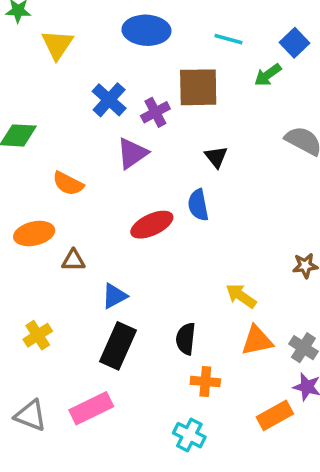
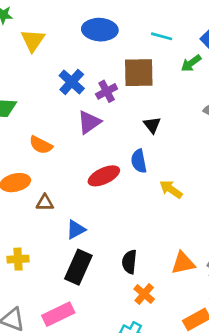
yellow arrow: (241, 296) -> (171, 189), moved
yellow cross: (38, 335) -> (18, 259), turned 30
orange cross: (205, 382) -> (144, 294), turned 35

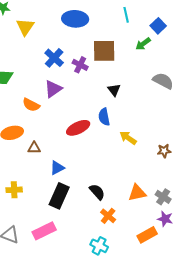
cyan line: (162, 36) -> (126, 15), moved, turned 63
purple cross: (107, 91) -> (80, 65), turned -35
purple triangle: (89, 122) -> (53, 89), moved
black semicircle: (129, 262) -> (97, 192), turned 132

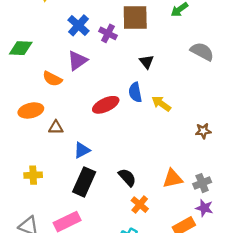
yellow arrow: (128, 138) -> (161, 104), moved
gray cross: (163, 197) -> (202, 183), turned 35

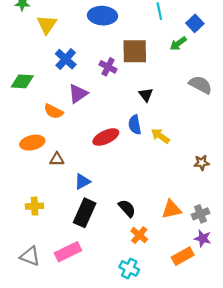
blue cross: (78, 25) -> (66, 59), moved

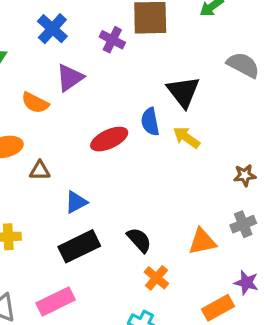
black triangle: (146, 95) -> (183, 92), moved, size x1.6
black rectangle: (85, 213) -> (79, 246), turned 40
gray cross: (200, 214) -> (243, 224), moved

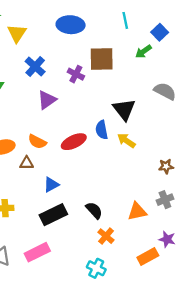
orange semicircle: (35, 103) -> (37, 142), moved

